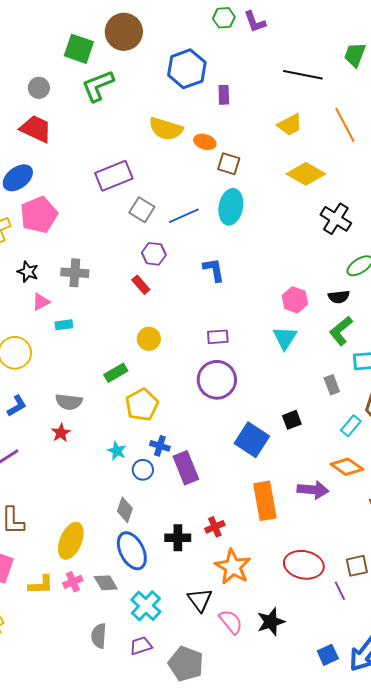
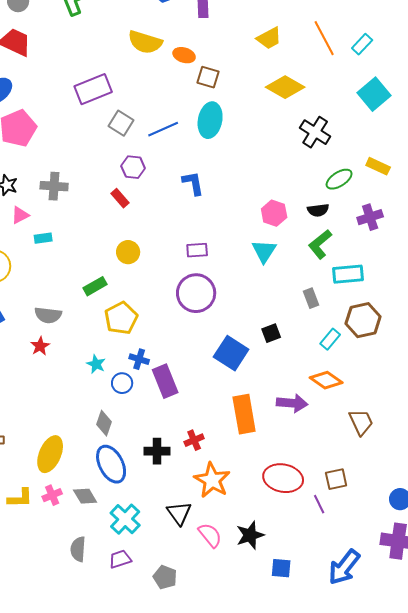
blue square: (328, 655) -> (281, 568), moved, turned 30
gray pentagon: (186, 664) -> (165, 577), size x0.7

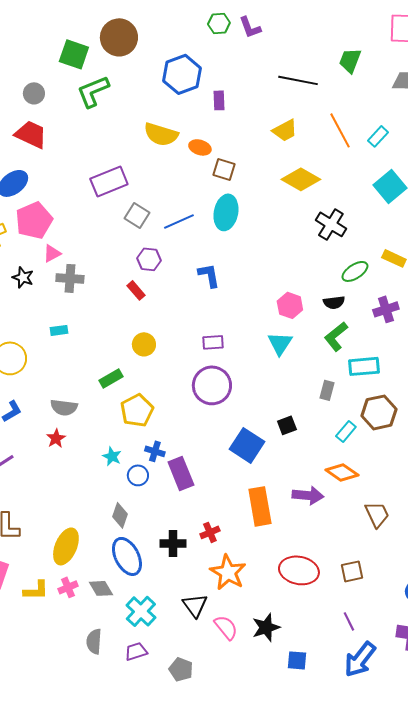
pink triangle: (20, 215) -> (52, 253), moved
gray rectangle: (311, 298) -> (327, 390), turned 36
purple line: (319, 504) -> (349, 621), moved

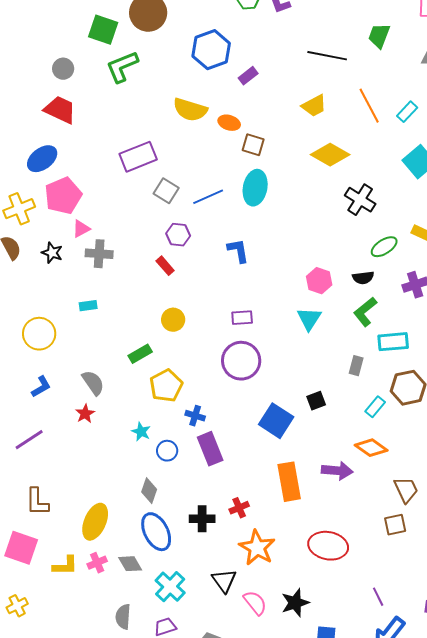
purple rectangle: (219, 100) -> (248, 76), turned 54
gray semicircle: (64, 407) -> (93, 383), turned -132
blue cross: (155, 451) -> (195, 416), moved
brown square: (352, 571) -> (395, 525), moved

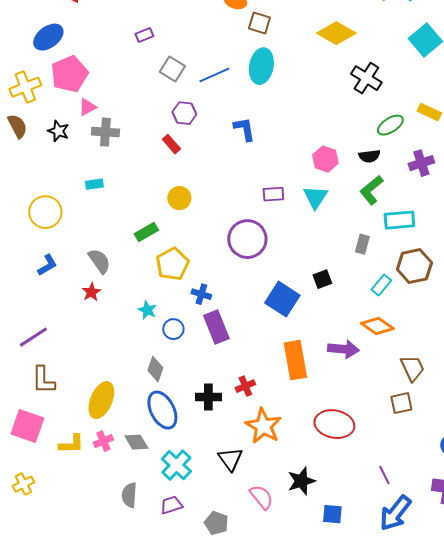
purple rectangle: (138, 157) -> (144, 35), size x0.5
purple rectangle: (242, 318) -> (273, 194), moved
purple line: (29, 440) -> (33, 337), moved
pink semicircle: (255, 603) -> (261, 497), moved

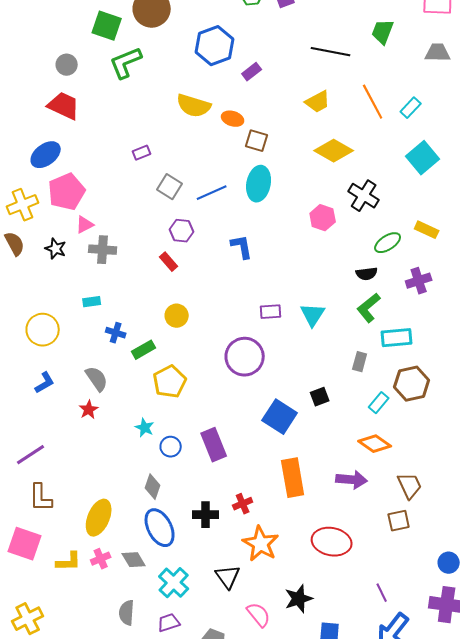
pink hexagon: (325, 159) -> (323, 218), moved
blue cross: (201, 294) -> (116, 333), moved
purple arrow: (343, 349) -> (352, 480), moved
yellow cross: (23, 484) -> (28, 619), moved, size x1.4

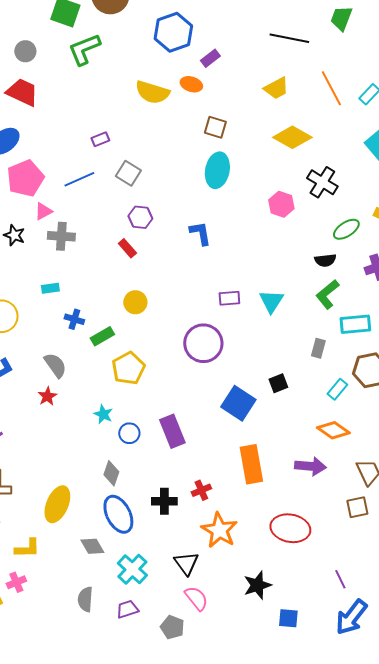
orange ellipse: (233, 119) -> (191, 84), moved
blue line: (212, 193) -> (79, 179), moved
pink cross: (101, 559) -> (16, 582), moved
pink semicircle: (259, 615) -> (196, 598), moved

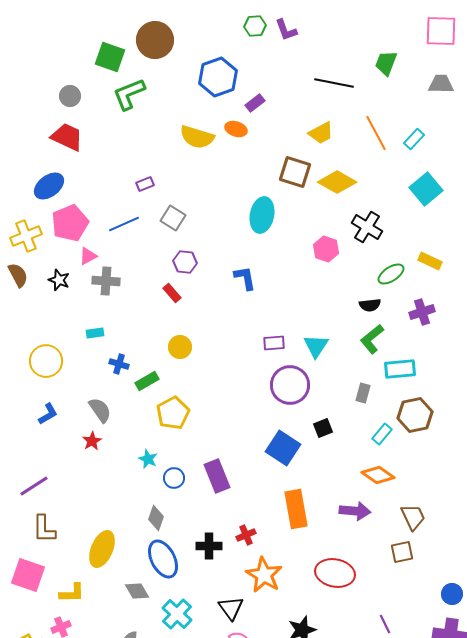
brown square: (215, 127) -> (295, 172), moved, size x1.4
purple circle: (203, 343) -> (290, 385), moved

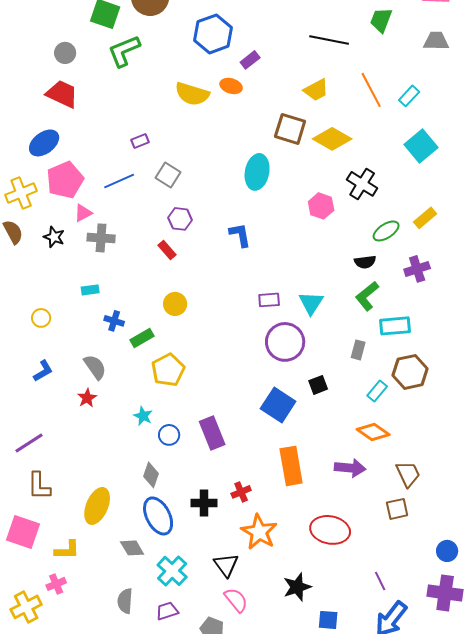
yellow rectangle: (430, 261) -> (425, 218), turned -65
yellow circle: (46, 361) -> (41, 318), size x0.6

